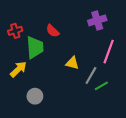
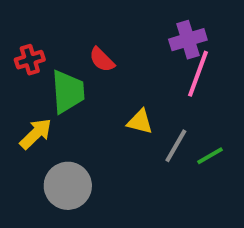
pink line: (109, 52) -> (198, 74), moved
green line: (101, 86) -> (210, 156), moved
gray circle: (35, 96) -> (68, 186), size x1.5

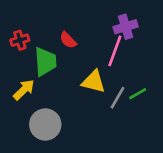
pink line: (198, 74) -> (115, 51), moved
yellow triangle: (140, 122) -> (93, 82), size x1.4
green line: (210, 156) -> (138, 94), moved

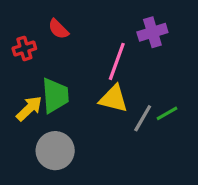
red semicircle: (68, 40) -> (58, 29), moved
pink line: (115, 51) -> (117, 61), moved
green trapezoid: (45, 62) -> (55, 95), moved

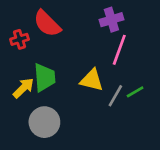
red semicircle: (58, 29) -> (47, 24), size x1.6
purple cross: (152, 32) -> (111, 20), moved
pink line: (117, 61) -> (119, 50), moved

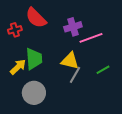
purple cross: (111, 20) -> (73, 27), moved
pink line: (119, 50) -> (91, 38), turned 50
gray line: (115, 96) -> (75, 75), moved

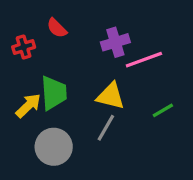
red semicircle: (36, 18) -> (57, 28), size x0.6
gray line: (75, 75) -> (106, 128), moved

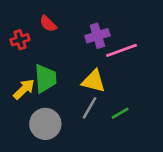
green line: (163, 110) -> (120, 113), moved

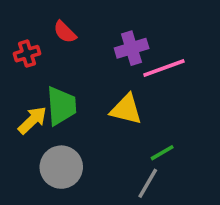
gray line: (89, 108) -> (148, 183), moved

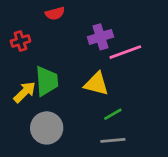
red semicircle: (65, 32) -> (55, 13), moved, turned -60
green line: (162, 153) -> (113, 114), moved
gray line: (148, 183) -> (113, 140), turned 55

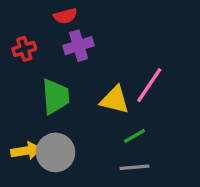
purple cross: (100, 37) -> (79, 46), moved
pink line: (125, 52) -> (149, 85), moved, turned -36
yellow arrow: (25, 92) -> (26, 151), moved, turned 35

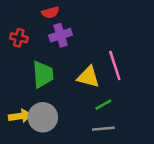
red cross: (24, 49) -> (19, 38), turned 30
pink line: (149, 85) -> (115, 65), turned -52

